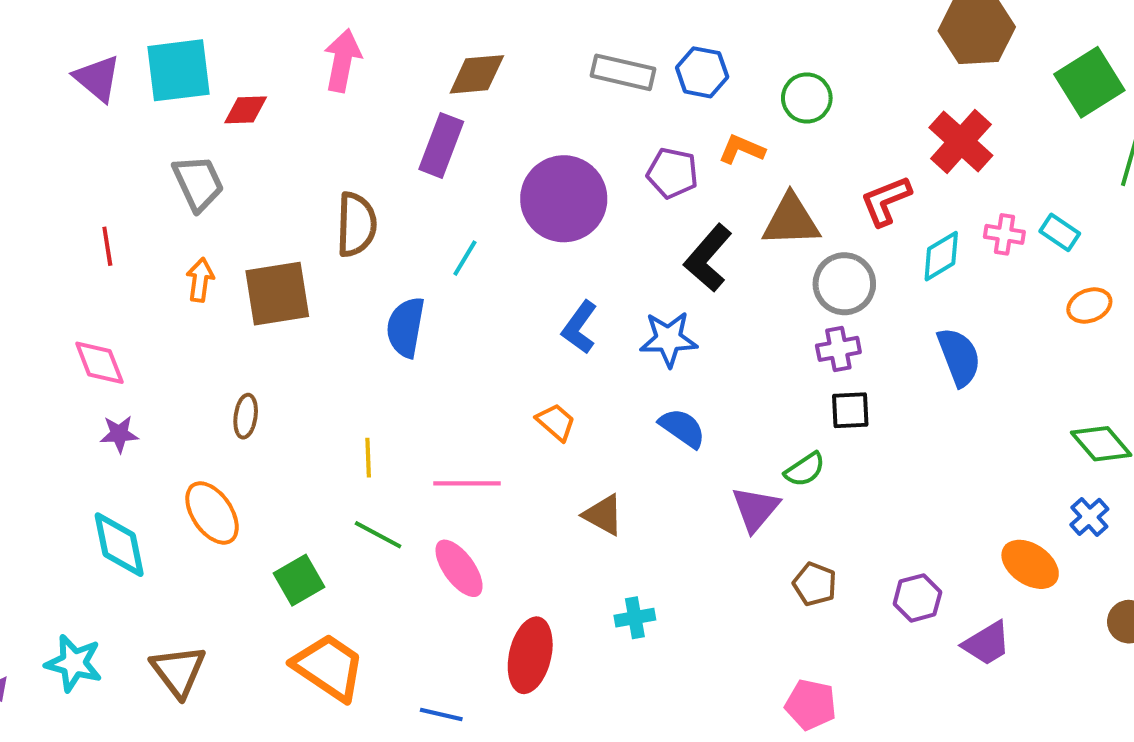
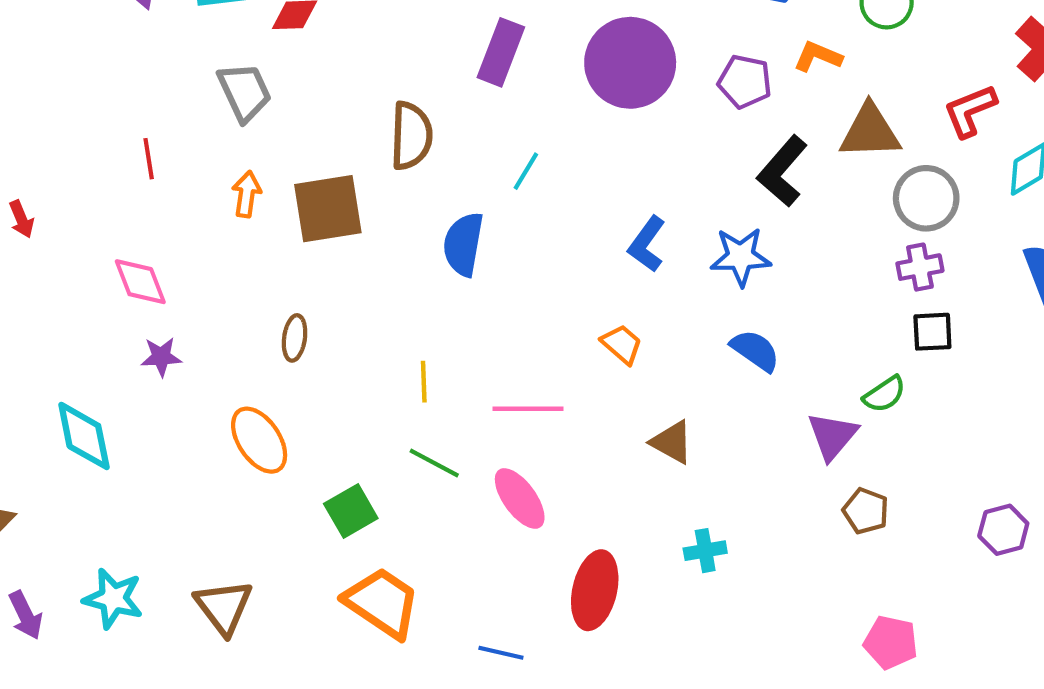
purple circle: (564, 199) -> (630, 63), moved
cyan diamond: (119, 545) -> (84, 436), moved
brown pentagon: (815, 584) -> (866, 511), moved

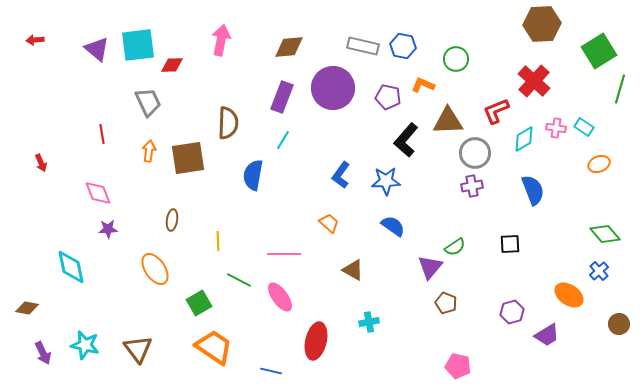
purple rectangle: (501, 52) -> (282, 97), moved
black square: (932, 332) -> (510, 244), moved
yellow line: (424, 382) -> (218, 241), moved

